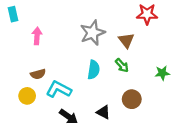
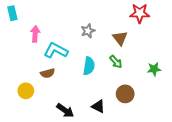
gray star: (93, 33) -> (88, 31), size x0.6
brown semicircle: (38, 74) -> (48, 73), moved
cyan L-shape: (59, 89) -> (56, 50), moved

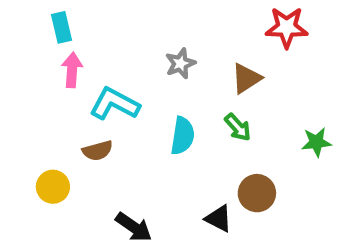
cyan rectangle: (12, 13) -> (61, 27), moved
brown triangle: (120, 38) -> (246, 78), turned 35
black triangle: (98, 106) -> (219, 219), moved

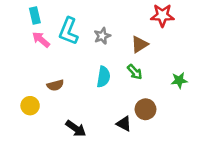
pink arrow: (72, 70) -> (41, 40), turned -54
cyan L-shape: (115, 104) -> (69, 31), moved, turned -96

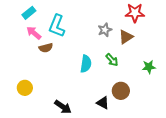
cyan rectangle: (35, 15) -> (29, 13), turned 64
gray star: (102, 36) -> (105, 30), moved
brown triangle: (139, 44) -> (126, 37), moved
brown semicircle: (55, 85) -> (46, 48), moved

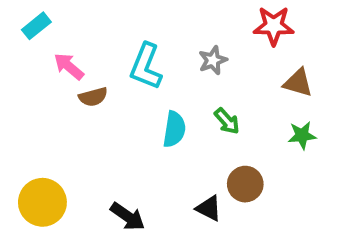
cyan rectangle: (29, 13) -> (36, 26), moved
cyan L-shape: (57, 26) -> (146, 66), moved
brown triangle: (126, 37) -> (298, 83), moved, turned 49
yellow circle: (25, 88) -> (42, 202), moved, size x1.5

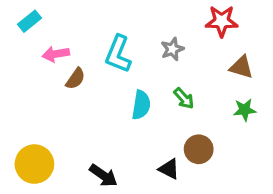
pink arrow: (69, 66) -> (56, 54), turned -50
brown semicircle: (93, 97) -> (75, 79), turned -40

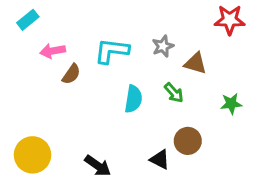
red star: (222, 21) -> (230, 20), moved
cyan L-shape: (118, 54) -> (112, 51), turned 75
brown triangle: (241, 67) -> (196, 63), moved

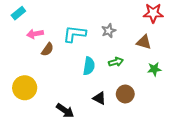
brown triangle: (196, 63) -> (144, 42), moved
green arrow: (174, 93) -> (116, 62), turned -64
yellow circle: (32, 155) -> (25, 88), moved
black triangle: (160, 160) -> (99, 98), moved

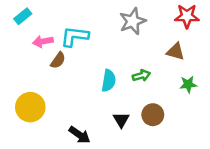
gray star: (109, 31) -> (133, 21), moved, size x1.5
cyan L-shape: (74, 34) -> (74, 36), moved
black triangle: (99, 98) -> (121, 120), turned 32

